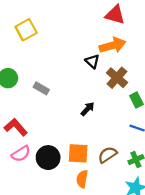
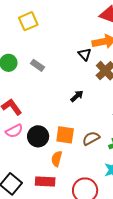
gray rectangle: (41, 88) -> (37, 65), moved
orange semicircle: (82, 179) -> (57, 159), moved

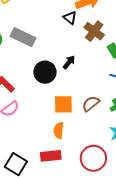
gray rectangle: (37, 65) -> (23, 37), size x1.6
black circle: (38, 136) -> (45, 72), moved

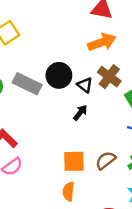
black triangle: (70, 18) -> (85, 85), moved
black circle: (45, 72) -> (59, 75), moved

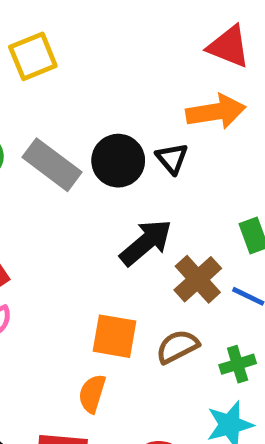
brown cross: (109, 77) -> (198, 279), moved
black triangle: (85, 85) -> (172, 158), moved
black arrow: (80, 113) -> (146, 243), size x1.6

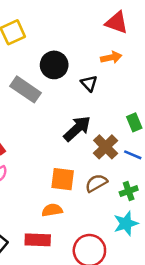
orange arrow: (216, 112) -> (111, 57), size x0.7
black circle: (118, 161) -> (54, 65), moved
orange semicircle: (92, 394) -> (52, 210), turned 66

